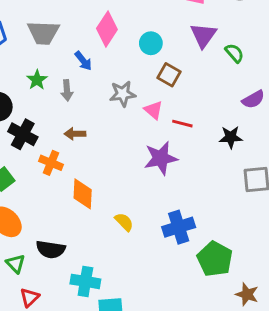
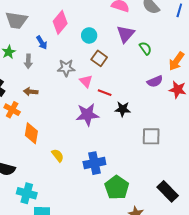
black star: (231, 137) -> (123, 109), moved

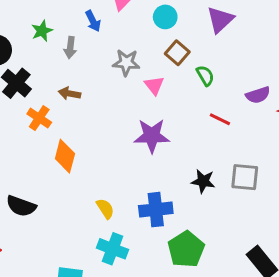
green semicircle: (145, 48) -> (205, 76), moved
red line: (105, 93) -> (220, 119), moved
black star: (123, 109) -> (203, 181), moved
yellow semicircle: (58, 155) -> (105, 209), moved
cyan cross: (27, 193) -> (112, 249), moved

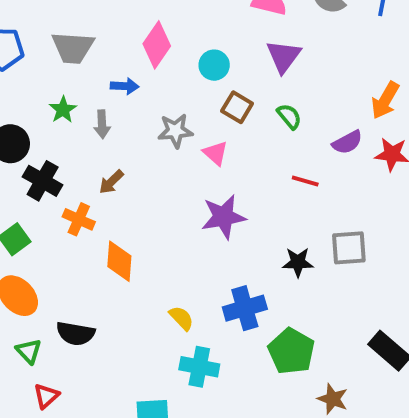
blue arrow: (93, 21) -> (125, 86), turned -50
green semicircle: (205, 76) -> (289, 116), moved
brown arrow: (70, 93) -> (111, 182), turned -45

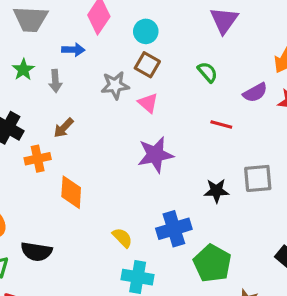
purple triangle: (284, 56) -> (224, 20), moved
brown square: (237, 107) -> (147, 65), moved
orange cross: (79, 219) -> (38, 159), turned -35

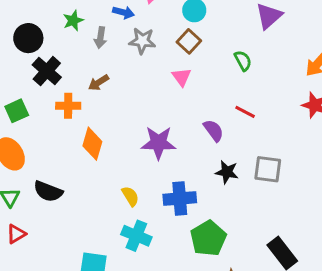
gray star: (115, 85) -> (142, 41), moved
purple semicircle: (255, 93) -> (214, 130), moved, turned -110
purple star: (155, 155) -> (159, 143), moved

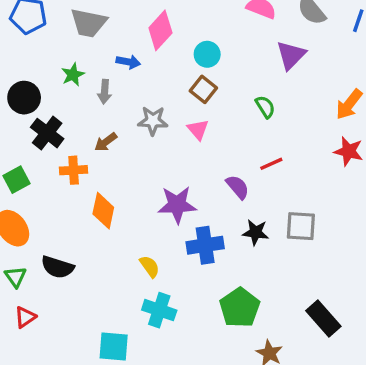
gray star: (142, 41) -> (153, 121), moved
red line: (245, 112) -> (271, 164), turned -48
blue cross: (180, 198) -> (205, 245), moved

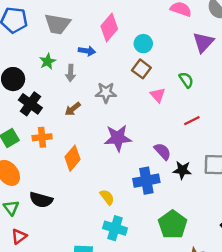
pink triangle: (198, 130) -> (158, 95), moved
orange cross: (74, 170) -> (42, 137), moved
purple semicircle: (238, 187) -> (163, 151), moved
purple star: (177, 205) -> (118, 138), moved
orange diamond: (103, 211) -> (73, 158), turned 30

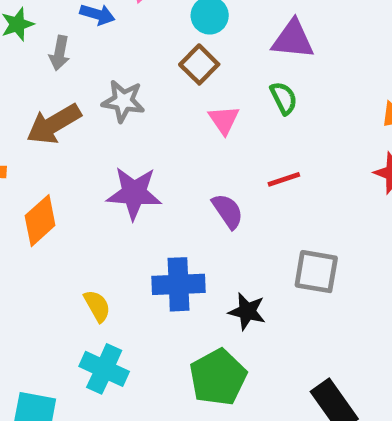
purple triangle: (203, 42) -> (293, 39), moved, turned 45
brown arrow: (73, 109) -> (54, 124), size x1.6
purple semicircle: (163, 151) -> (228, 211), moved
black star: (182, 170) -> (247, 311), moved

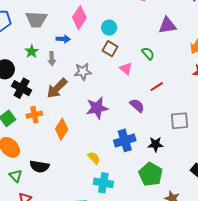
purple triangle: (293, 39) -> (167, 26), moved

